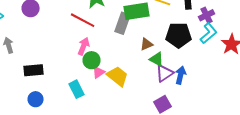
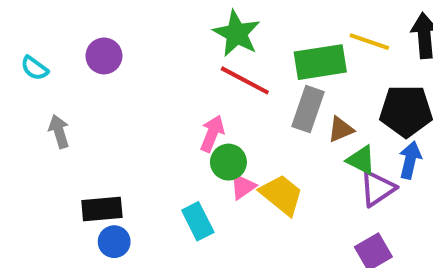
red line: (83, 20) -> (245, 80), moved
gray rectangle: (123, 23) -> (308, 109), moved
black rectangle: (34, 70) -> (102, 209), moved
blue arrow: (181, 75) -> (410, 160), moved

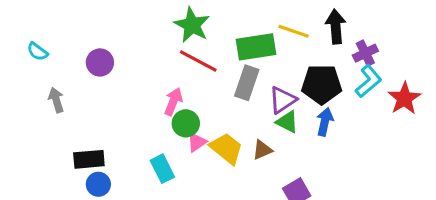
purple circle: (104, 56) -> (100, 62), moved
brown triangle: (341, 129) -> (262, 150), moved
purple triangle: (377, 189) -> (283, 100), moved

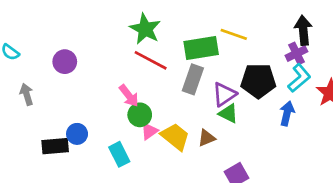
black arrow: (336, 27) -> (303, 30), moved
pink arrow: (173, 102) -> (129, 96), turned 120
blue arrow: (325, 122) -> (287, 113), moved
blue circle: (98, 184) -> (77, 134), moved

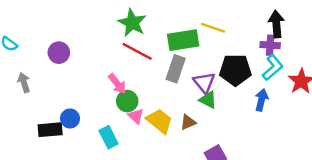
purple cross: (296, 53) -> (270, 45), turned 30
purple triangle: (224, 94) -> (204, 82), turned -35
pink triangle: (149, 131) -> (136, 116), turned -42

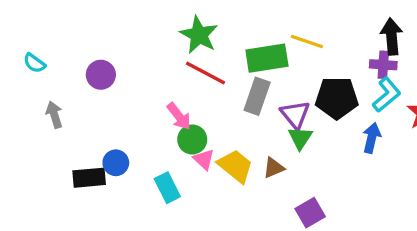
green triangle: (208, 100) -> (300, 138), turned 36

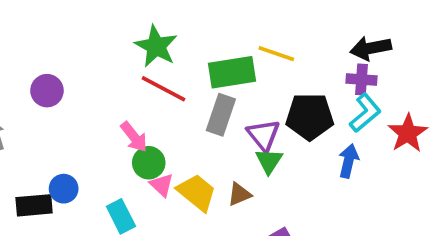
black arrow: (392, 37) -> (371, 48), turned -96

